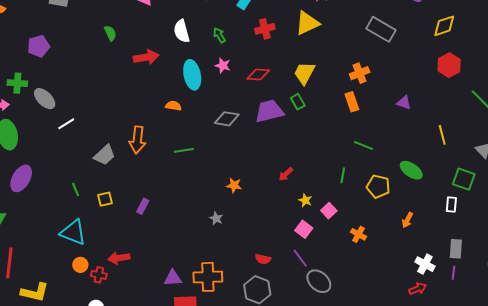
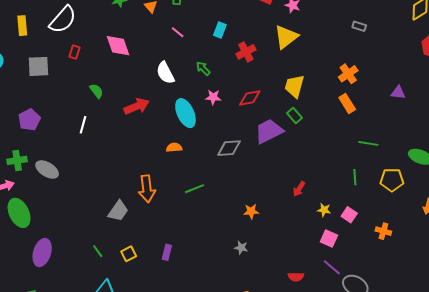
gray rectangle: (381, 29) -> (359, 26), size x0.5
white line: (66, 124) -> (83, 125), moved, turned -30

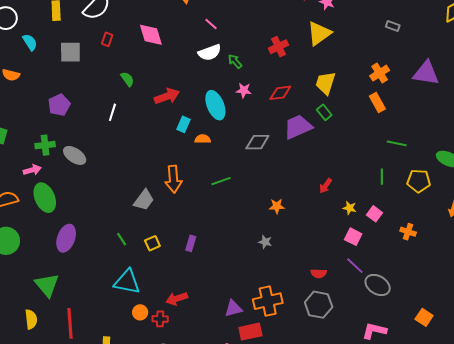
cyan rectangle: (220, 30) -> (184, 124), moved
white semicircle: (165, 73) -> (210, 52), moved, turned -85
purple triangle: (398, 93) -> (426, 73), moved, size x1.8

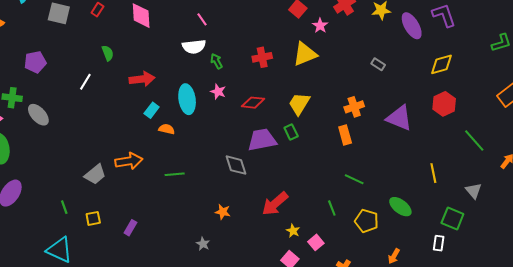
gray diamond: (257, 142) -> (236, 165), moved, turned 60
green line: (382, 177) -> (332, 208), turned -35
orange arrow: (173, 179) -> (129, 161), turned -108
red arrow: (326, 186) -> (275, 204), size x1.8

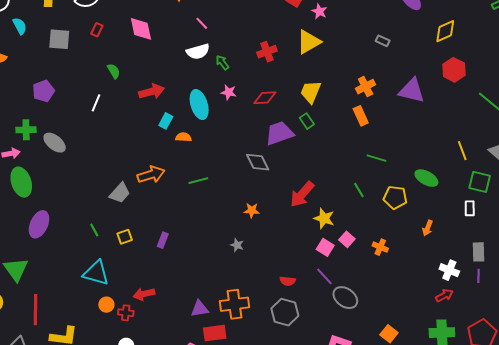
yellow line: (433, 173) -> (462, 151), moved
yellow star: (293, 231) -> (324, 218), size x1.5
pink square: (316, 242) -> (347, 239), moved

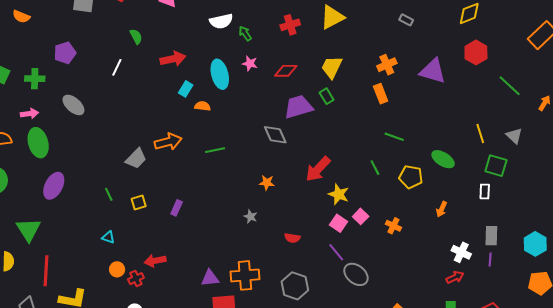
green cross: (26, 130) -> (35, 79), moved
cyan triangle: (96, 273) -> (108, 237), size x0.5
red semicircle: (288, 281) -> (292, 238), moved
red cross: (126, 313) -> (136, 279), turned -35

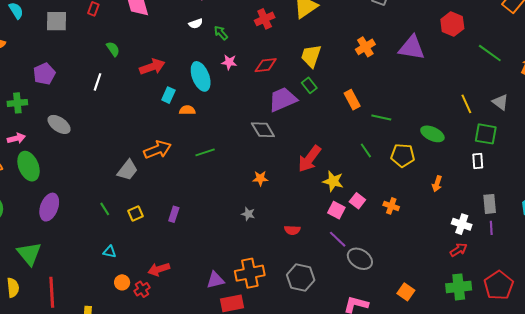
white semicircle: (221, 21) -> (196, 24), size x0.6
orange rectangle: (381, 94) -> (352, 100), moved

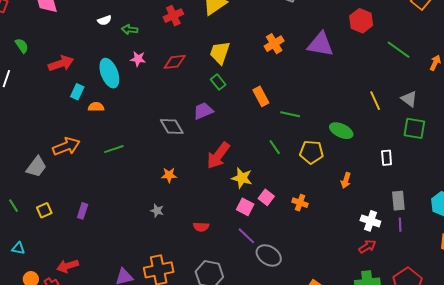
green arrow: (221, 33) -> (130, 30), turned -42
purple trapezoid: (283, 99) -> (203, 111), moved, size x0.7
green square: (486, 134) -> (414, 128), moved

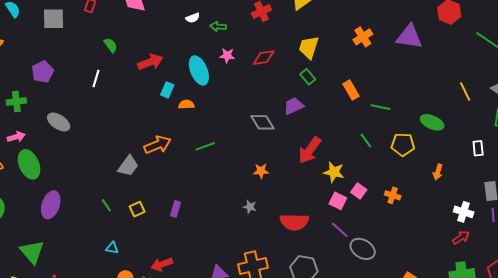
red semicircle: (201, 227) -> (294, 222), size x1.8

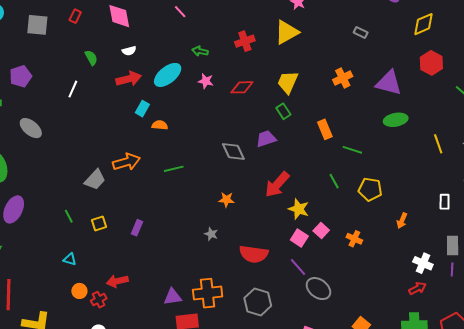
white semicircle: (193, 18) -> (129, 51), moved
cyan ellipse: (199, 70) -> (168, 75), moved, turned 68
green ellipse: (432, 122) -> (396, 120), moved, turned -40

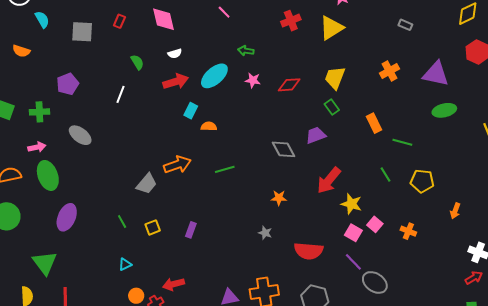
red cross: (245, 41) -> (291, 21), moved
cyan triangle: (70, 259) -> (125, 264), turned -40

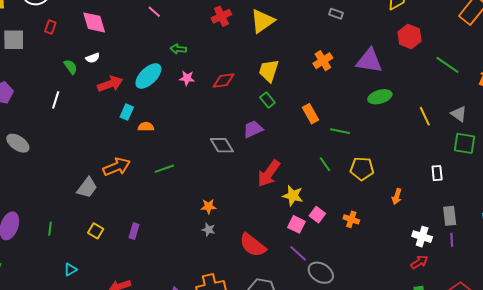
white semicircle: (175, 54) -> (93, 58), moved
orange star: (279, 198) -> (208, 206), moved
green line: (122, 222) -> (50, 229), moved, turned 40
yellow square: (153, 227) -> (96, 231), turned -35
red semicircle: (309, 251) -> (253, 245), turned 36

